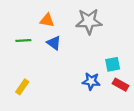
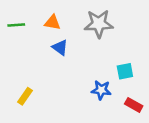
green line: (23, 41) -> (16, 25), moved
red rectangle: (121, 85) -> (134, 105), moved

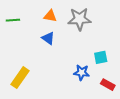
orange triangle: (52, 22) -> (50, 16), moved
yellow rectangle: (25, 96) -> (20, 78), size x1.5

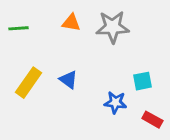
blue triangle: (48, 38) -> (68, 80), moved
yellow rectangle: (20, 78) -> (29, 83), moved

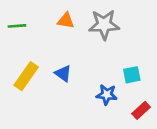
red rectangle: (152, 120) -> (141, 110), turned -72

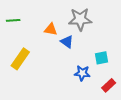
orange triangle: (66, 21) -> (51, 29), moved
blue triangle: (63, 73) -> (67, 42), moved

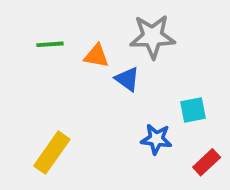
green line: (13, 20) -> (50, 44), moved
yellow rectangle: (20, 59) -> (52, 153), moved

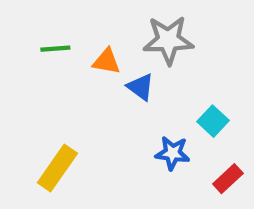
cyan square: (193, 110) -> (213, 121), turned -36

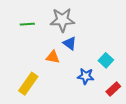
gray star: (168, 40) -> (62, 20), moved
orange triangle: (106, 61) -> (53, 57), moved

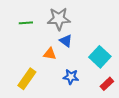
cyan square: (106, 60) -> (100, 57), size x1.5
blue star: (86, 76) -> (71, 77), moved

